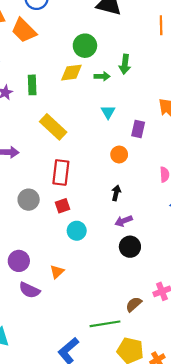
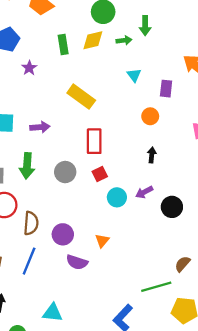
green rectangle: (32, 85) -> (63, 44), moved
purple arrow: (124, 221) -> (144, 192), moved

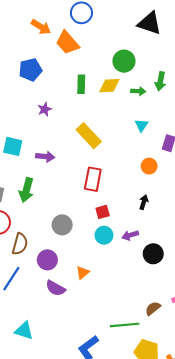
purple star: (29, 68) -> (45, 109), moved
gray circle: (65, 172) -> (62, 225), moved
red square: (100, 174) -> (103, 212), moved

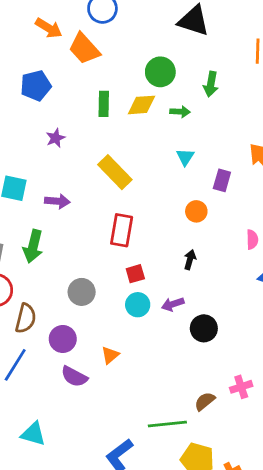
green arrow: (160, 81) -> (211, 84), moved

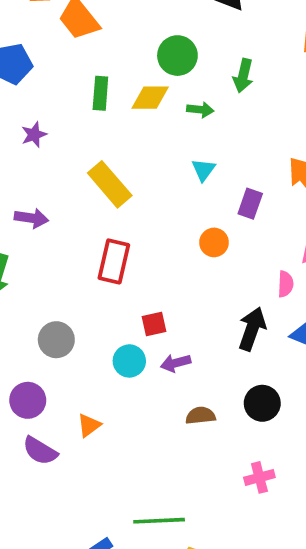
black arrow: (190, 260) -> (252, 329), moved, size x1.6
red square: (135, 274) -> (154, 324), moved
black circle: (204, 328) -> (262, 403), moved
brown semicircle: (205, 401) -> (201, 416), moved, turned 30

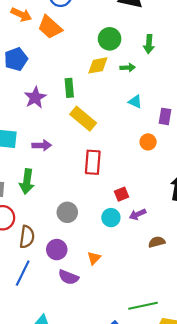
green rectangle: (100, 93) -> (69, 88), moved
purple star: (34, 135) -> (35, 97), size x1.5
cyan triangle: (203, 170) -> (135, 102), turned -32

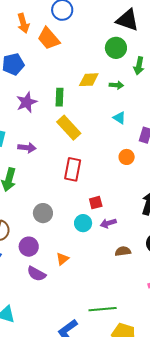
orange arrow: (21, 15) -> (23, 23), turned 42
green circle: (110, 39) -> (116, 48), moved

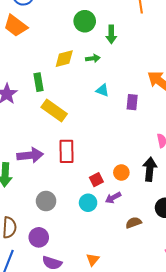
purple arrow: (27, 148) -> (30, 155), moved, size x1.4
orange circle: (127, 157) -> (121, 172), moved
orange triangle: (62, 259) -> (93, 260), moved

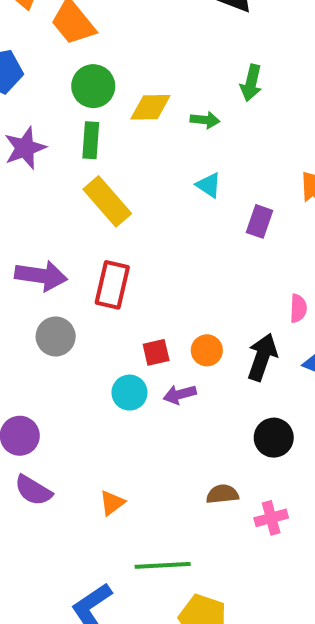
green circle: (85, 21) -> (93, 86), moved
gray circle: (46, 201) -> (56, 336), moved
brown semicircle: (134, 223) -> (222, 494), moved

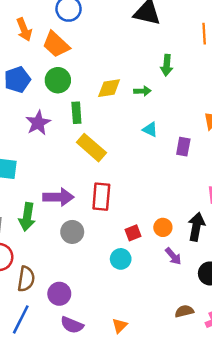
green circle: (93, 86) -> (58, 80), moved
purple arrow: (180, 394) -> (173, 256), moved, turned -108

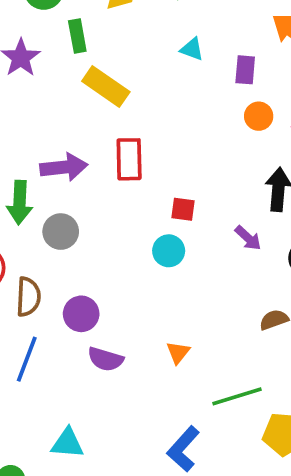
orange circle: (163, 227) -> (259, 116), moved
gray circle: (72, 232) -> (61, 232), moved
red square: (133, 233) -> (183, 209), turned 35

